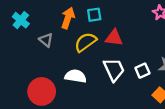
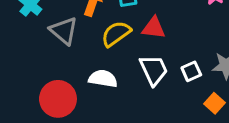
gray triangle: (46, 40) -> (64, 31), size x1.5

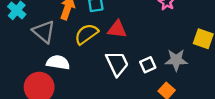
white semicircle: (103, 79) -> (58, 62), moved

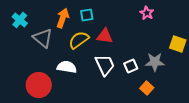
white semicircle: (58, 62) -> (67, 67), moved

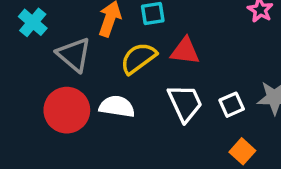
red circle: (39, 85) -> (67, 110), moved
orange square: (147, 88) -> (242, 151), moved

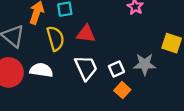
yellow semicircle: (138, 58) -> (55, 38), turned 110
orange square: (242, 151) -> (122, 90), moved

